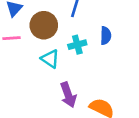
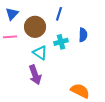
purple arrow: (68, 95) -> (35, 75), moved

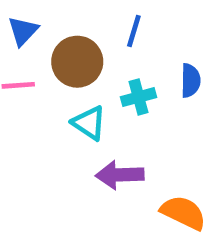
purple arrow: (35, 75) -> (120, 175), moved, turned 108

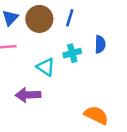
brown circle: (77, 62) -> (39, 19), moved
purple arrow: (120, 175) -> (28, 95), moved

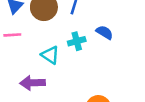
blue semicircle: (100, 44) -> (104, 32), turned -60

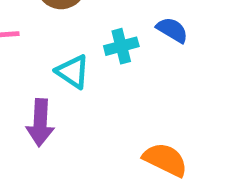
purple arrow: (33, 83) -> (40, 123), turned -85

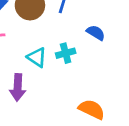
cyan cross: (121, 46) -> (66, 53), moved

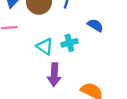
purple arrow: (18, 87) -> (54, 75), moved

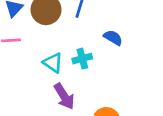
purple arrow: (54, 75) -> (64, 96), turned -35

